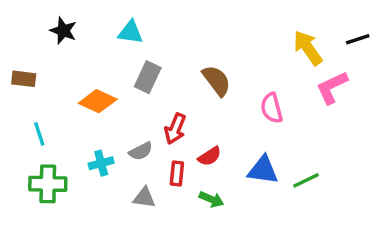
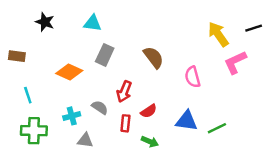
gray semicircle: (141, 151) -> (100, 107), turned -119
gray triangle: (144, 198) -> (85, 140), moved

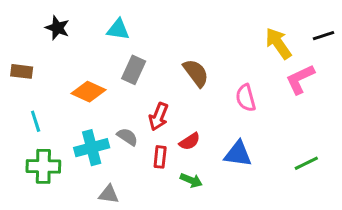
cyan cross: (72, 116) -> (92, 148), size x1.5
green line: (217, 128) -> (306, 163), moved
gray triangle: (85, 140) -> (109, 194), moved

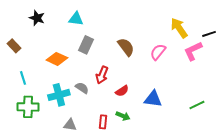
black line: (323, 36) -> (209, 34), moved
brown rectangle: (22, 71) -> (14, 46), turned 40
pink semicircle: (246, 98) -> (158, 52), moved, turned 54
red rectangle: (160, 157) -> (103, 122), moved

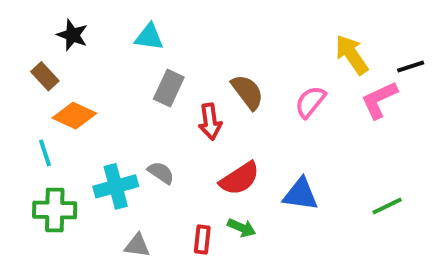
brown rectangle: (14, 46) -> (45, 76), moved
orange diamond: (57, 59) -> (74, 116), moved
red arrow: (102, 75) -> (210, 122), moved, turned -30
red semicircle: (122, 91) -> (240, 179), size x1.5

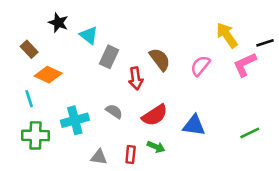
black star: (72, 35) -> (58, 23), moved
cyan triangle: (149, 37) -> (89, 35), moved, turned 30
gray semicircle: (161, 173) -> (114, 111), moved
gray triangle: (137, 245) -> (99, 157), moved

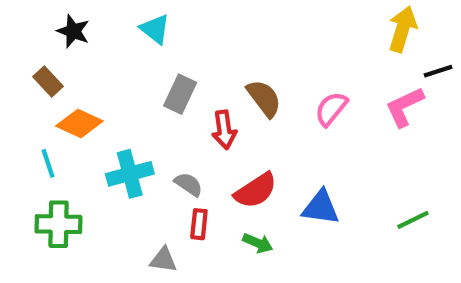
black star: (58, 23) -> (73, 31), moved
cyan triangle: (89, 35) -> (155, 29), moved
yellow arrow: (227, 35) -> (402, 29), moved, turned 52
cyan cross: (75, 120) -> (130, 174), moved
red rectangle: (131, 154) -> (199, 224), moved

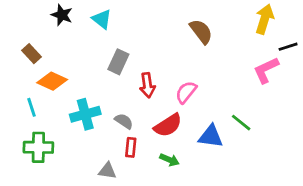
black star: (73, 31) -> (62, 15), moved
brown semicircle: (264, 98) -> (201, 32), moved
pink semicircle: (331, 109) -> (186, 92), moved
green line: (413, 220) -> (241, 123), moved, turned 65

